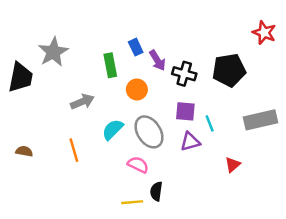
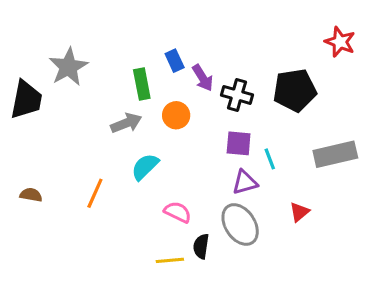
gray arrow: (82, 102) -> (126, 123), moved
gray ellipse: (149, 132) -> (240, 224), moved
orange line: (74, 150) -> (95, 193), turned 40

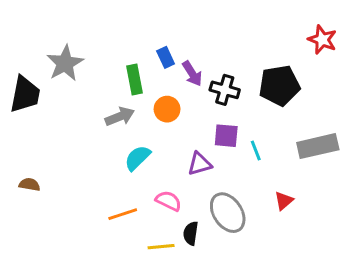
purple triangle: (245, 182) -> (200, 164), moved
orange line: (95, 193) -> (123, 214), moved, turned 48

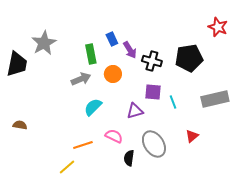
yellow line: (161, 247) -> (67, 167), moved, turned -36

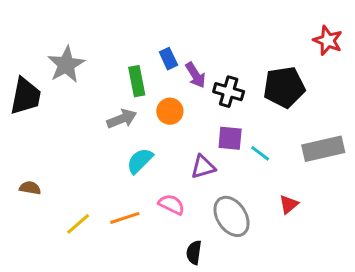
cyan line: (173, 102) -> (260, 153), turned -32
black semicircle: (129, 158) -> (194, 253), moved
yellow line: (67, 167) -> (78, 224), moved

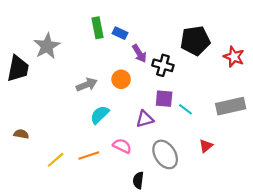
red star: (328, 41) -> (234, 57), moved
blue rectangle: (168, 59) -> (120, 33), moved, turned -40
green rectangle: (137, 81) -> (97, 28), moved
black pentagon: (284, 87) -> (195, 41), moved

